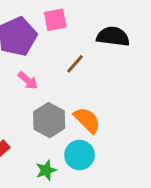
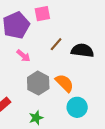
black semicircle: (113, 36) -> (82, 50), moved
cyan circle: (80, 155) -> (77, 107), moved

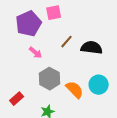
orange semicircle: (64, 83) -> (75, 90), moved
cyan circle: (77, 107) -> (99, 85), moved

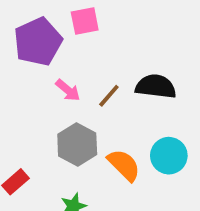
brown line: (67, 42) -> (109, 96), moved
pink arrow: (36, 53) -> (68, 90), moved

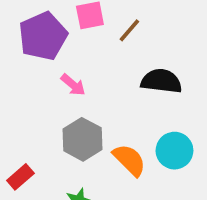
brown line: (109, 96) -> (129, 30), moved

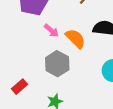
orange semicircle: (129, 160) -> (75, 39), moved

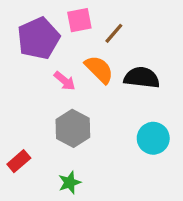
orange semicircle: (75, 39) -> (99, 69), moved

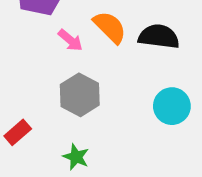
green star: (70, 182) -> (76, 157), turned -30

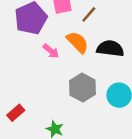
gray hexagon: (80, 95) -> (83, 88), moved

